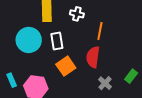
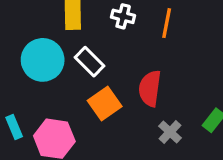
orange line: (100, 31) -> (167, 23), moved
white rectangle: (57, 41) -> (90, 62), turned -36

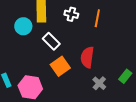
cyan circle: (43, 60) -> (23, 26), moved, size x0.7

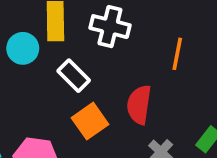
white cross: (71, 14) -> (110, 27), size x1.5
orange line: (97, 18) -> (177, 54), moved

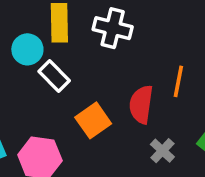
orange line: (177, 54) -> (178, 81), moved
white rectangle: (74, 76) -> (54, 76), moved

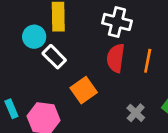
white cross: (113, 28) -> (117, 22), moved
red semicircle: (141, 104) -> (116, 58), moved

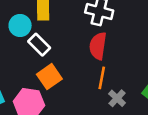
orange line: (148, 61) -> (102, 78), moved
orange square: (84, 90) -> (49, 77), moved

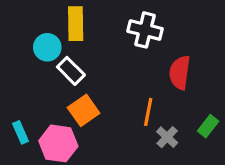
red semicircle: (98, 46) -> (180, 73), moved

